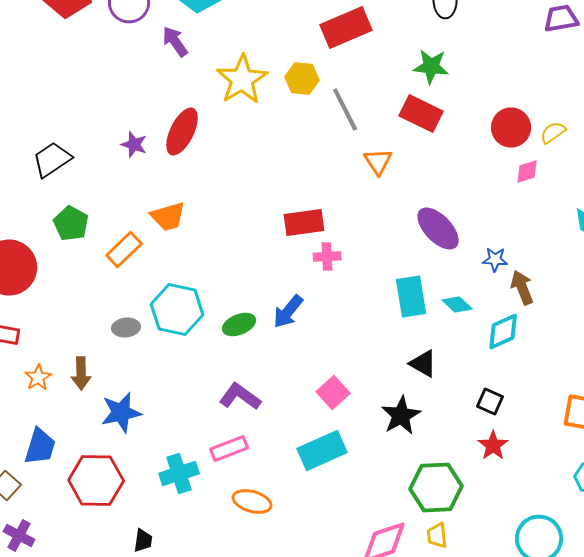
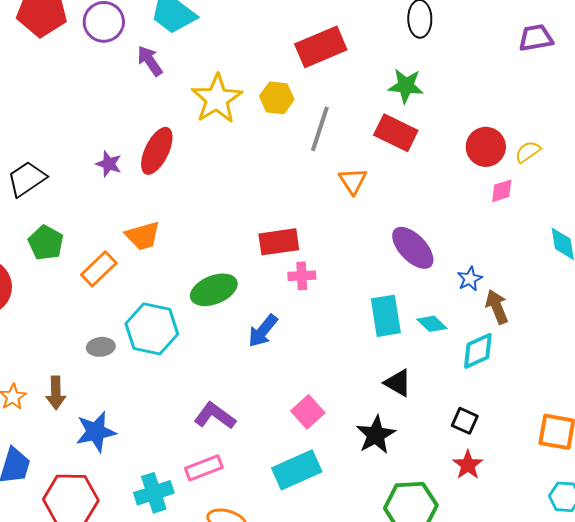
gray line: (345, 110) -> (320, 129), turned 45
blue star: (495, 260) -> (470, 279), turned -30
green ellipse: (239, 324) -> (214, 290), moved, size x1.4

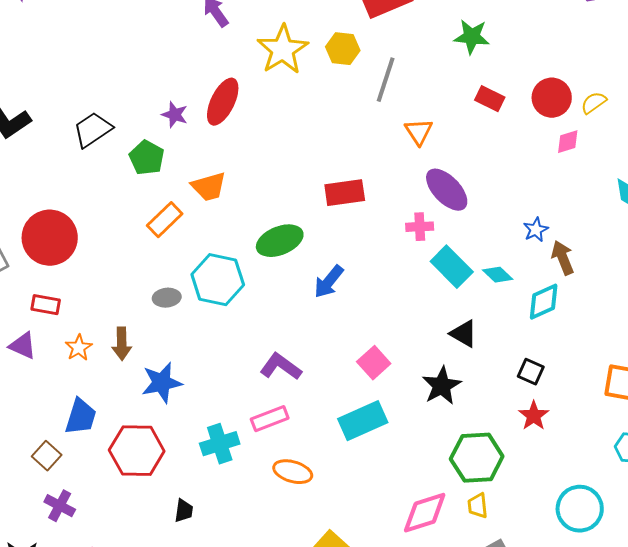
red rectangle: (396, 133) -> (490, 99), moved, size x0.7
green pentagon: (46, 243) -> (147, 158), moved
purple ellipse: (413, 248) -> (447, 190), moved
pink cross: (302, 276) -> (420, 227), moved
cyan rectangle: (386, 316) -> (452, 267), turned -36

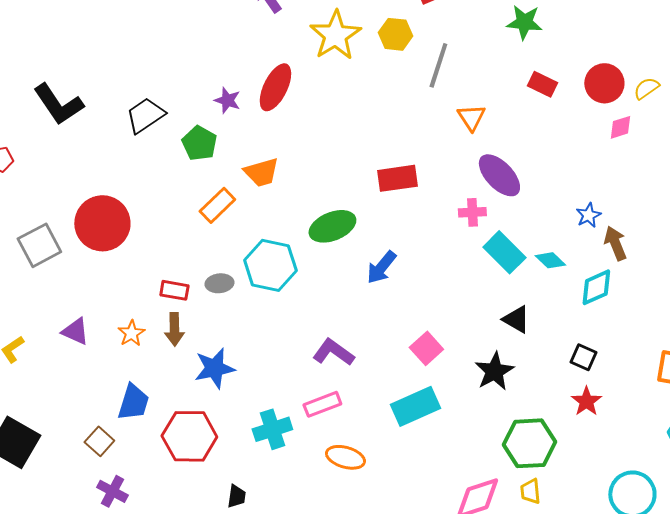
red rectangle: (46, 305) -> (174, 290), moved

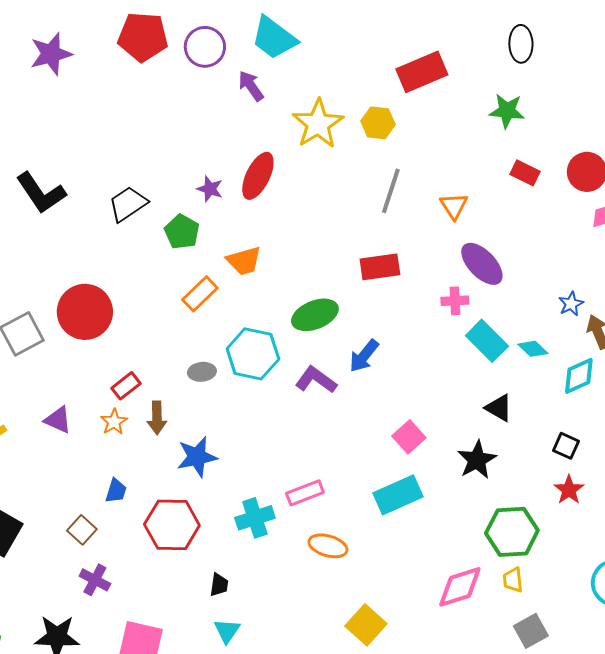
gray line: (438, 65) -> (391, 191), moved
red rectangle: (174, 290) -> (126, 386), moved, turned -48
purple L-shape: (333, 352) -> (316, 380), moved
blue trapezoid: (133, 402) -> (116, 491), size x0.7

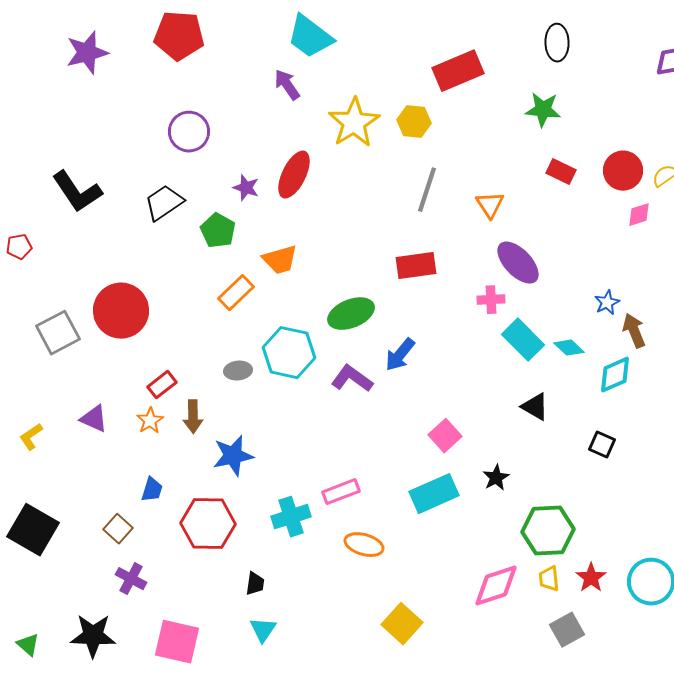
purple circle: (205, 47) -> (189, 132), moved
black star: (477, 460) -> (496, 478), moved, size x0.7
red star: (569, 490) -> (591, 578), moved

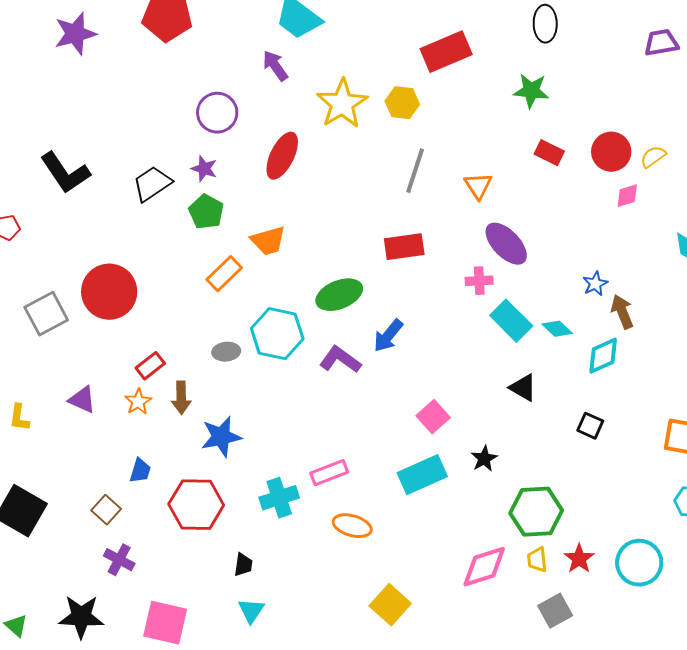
purple circle: (189, 132) -> (217, 113), moved
purple star: (246, 188) -> (204, 169), moved
yellow L-shape: (31, 437) -> (19, 418), turned -48

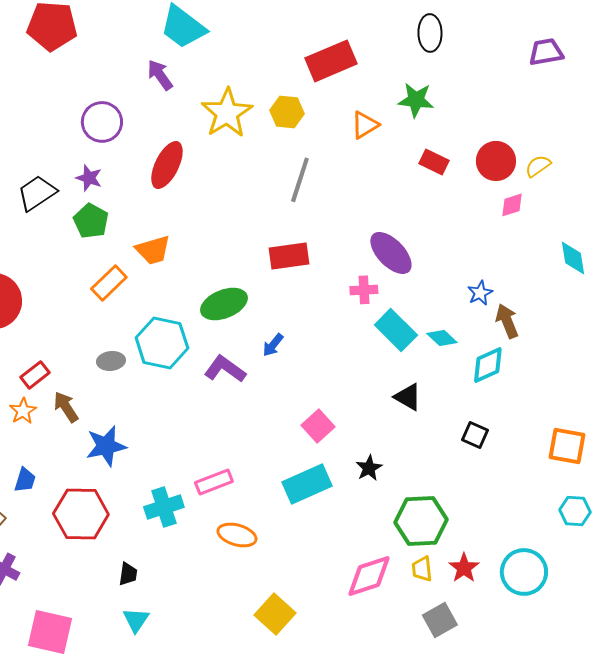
orange triangle: (478, 186) -> (365, 125), moved, turned 32
blue arrow: (388, 336) -> (273, 345), size x0.7
brown arrow: (181, 398) -> (66, 407), turned 148

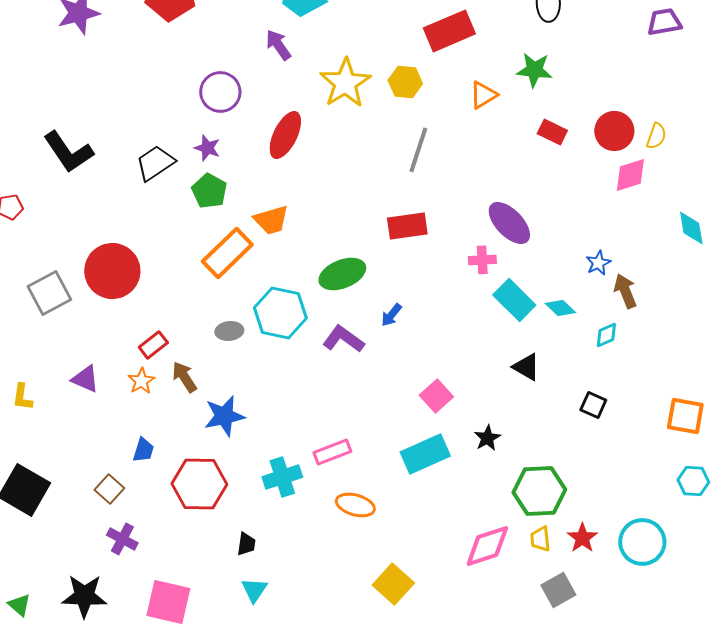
yellow semicircle: (538, 166) -> (656, 136), turned 144
pink diamond: (512, 205) -> (630, 175), size x1.4
orange rectangle: (109, 283) -> (227, 253), size x1.4
cyan diamond: (488, 365) -> (606, 335), size x0.7

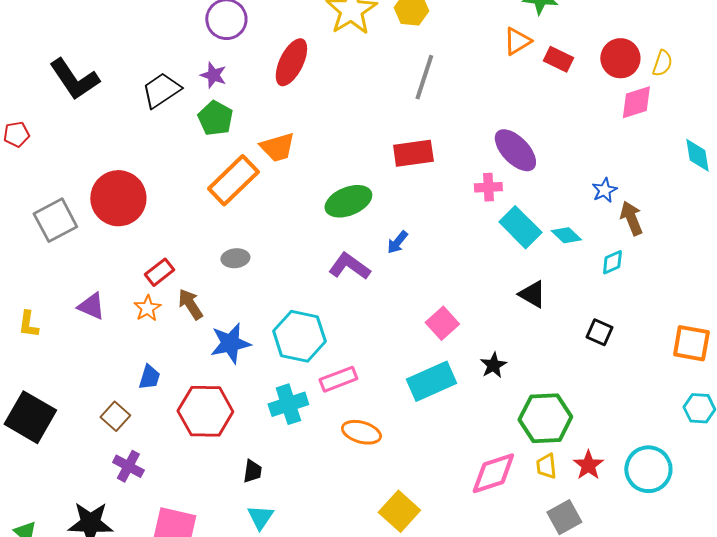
orange triangle: (483, 95) -> (517, 41), moved
cyan hexagon: (280, 313) -> (299, 336), moved

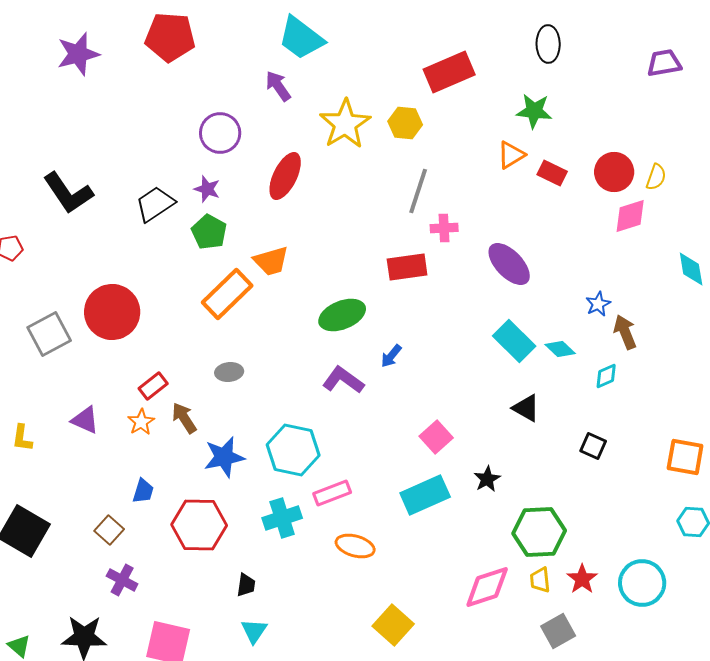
pink cross: (488, 187) -> (444, 228), moved

